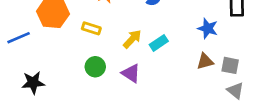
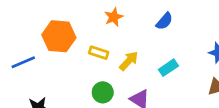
yellow arrow: (132, 39) -> (129, 61), moved

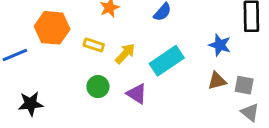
cyan rectangle: (168, 68) -> (167, 61), size x1.6

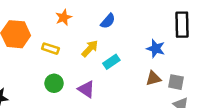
yellow arrow: (125, 54) -> (90, 49), moved
cyan rectangle: (167, 61) -> (111, 62), size x0.6

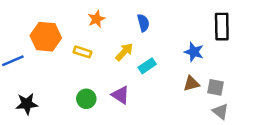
blue semicircle: (108, 21) -> (143, 23), turned -56
green circle: (54, 83) -> (86, 99), moved

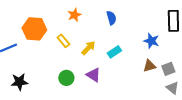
yellow rectangle: (82, 52) -> (63, 41), turned 32
yellow arrow: (124, 52) -> (88, 48), moved
gray square: (215, 87) -> (168, 69), turned -32

